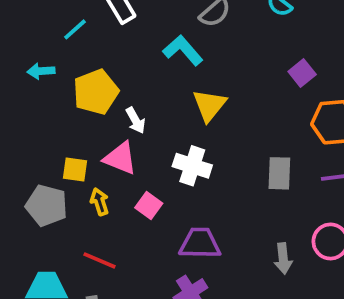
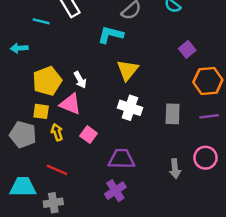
cyan line: (75, 29) -> (41, 21), turned 56
cyan L-shape: (183, 50) -> (111, 35), turned -35
yellow pentagon: (96, 92) -> (47, 81), moved
white cross: (192, 166) -> (130, 108), moved

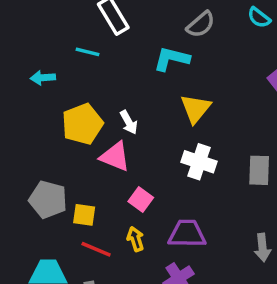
cyan line: (41, 21) -> (88, 52), moved
yellow square: (41, 111) -> (84, 215), moved
yellow arrow: (57, 132) -> (136, 239), moved

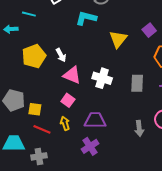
cyan line: (88, 52) -> (29, 14), moved
yellow triangle: (196, 109) -> (118, 39), moved
pink triangle: (115, 157) -> (72, 75), moved

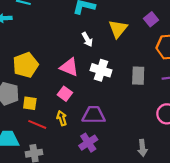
white arrow: (61, 55) -> (87, 39), moved
yellow pentagon: (34, 56) -> (26, 65), moved
gray arrow: (139, 128) -> (142, 148), moved

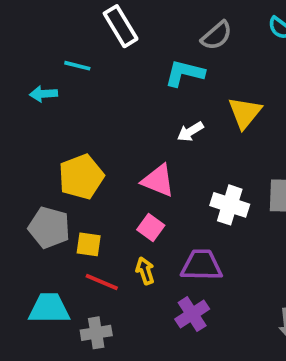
white arrow: (87, 39) -> (190, 132), turned 88
white cross: (101, 70) -> (230, 205), moved

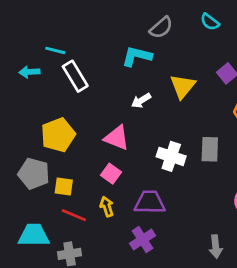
white rectangle: (121, 26) -> (75, 76), moved

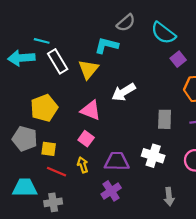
cyan semicircle: (210, 22) -> (163, 33), moved, size x1.6
cyan arrow: (29, 72) -> (21, 58), size x1.6
yellow triangle: (183, 86) -> (88, 69), moved
white arrow: (141, 101) -> (124, 92), moved, size x1.5
white cross: (171, 156) -> (153, 156), moved

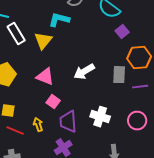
white arrow: (124, 92) -> (84, 72), moved
gray rectangle: (165, 119) -> (119, 75), moved
pink square: (86, 139) -> (53, 102), moved
purple trapezoid: (117, 161) -> (68, 122), turned -95

